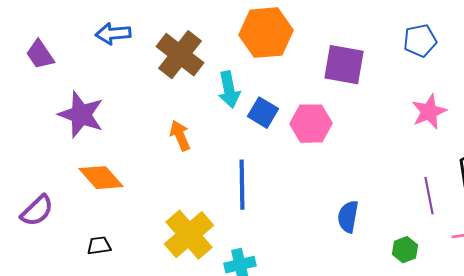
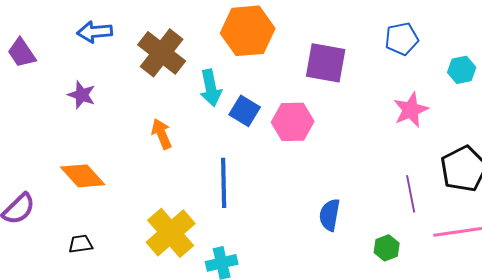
purple star: (81, 115) -> (82, 95), moved, size x0.6

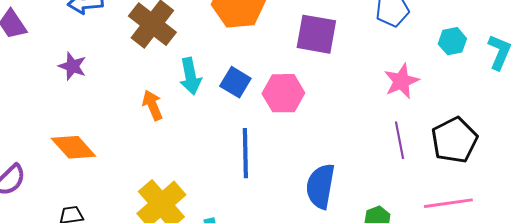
cyan arrow: (211, 88) -> (190, 76), moved
blue line: (224, 183) -> (245, 153), moved
purple line: (411, 194) -> (399, 140), moved
blue semicircle: (330, 215) -> (320, 186), size x1.4

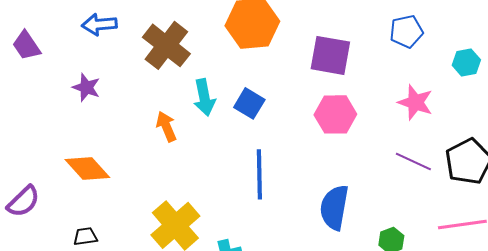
pink star: (401, 81) -> (415, 102), turned -30
pink hexagon: (283, 93) -> (335, 114), moved
purple line: (399, 140) -> (413, 161), turned -54

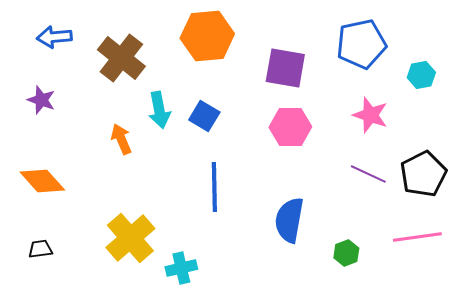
blue pentagon: (406, 31) -> (361, 44), size x1.5

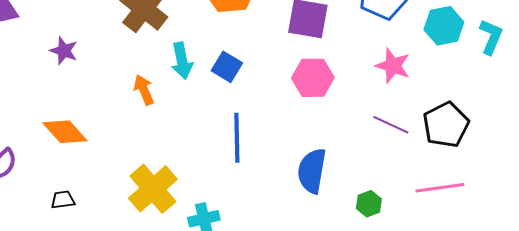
cyan hexagon: (421, 75) -> (444, 26), size x1.4

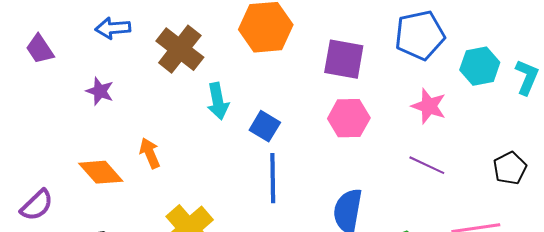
blue square: (227, 67) -> (265, 126), moved
orange arrow: (144, 90) -> (150, 153), moved
black pentagon: (446, 125) -> (510, 168), moved, size x0.7

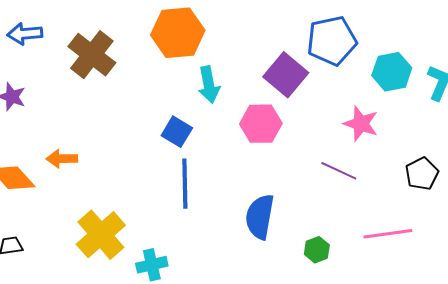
purple square: (344, 59) -> (286, 75), moved, turned 30
cyan arrow: (218, 101) -> (209, 85), moved
pink star: (429, 106) -> (361, 124), moved
orange arrow: (150, 153) -> (62, 159), turned -68

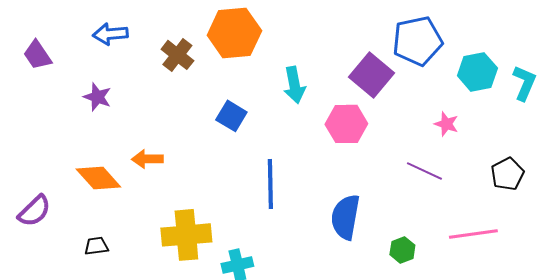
orange hexagon: (178, 33) -> (234, 33), moved
brown cross: (92, 55) -> (177, 55), size x0.7
pink star: (361, 124) -> (446, 124), size x0.7
blue square: (177, 132) -> (231, 116), moved
yellow cross: (101, 235) -> (186, 235), turned 36

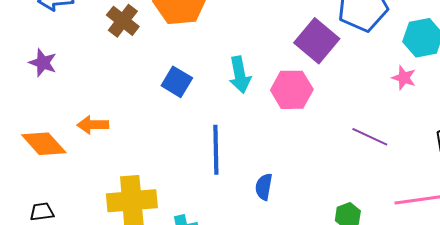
cyan arrow: (294, 85) -> (240, 75), moved
pink star: (446, 124) -> (404, 78), moved
blue semicircle: (345, 217) -> (264, 187), moved, size x0.6

